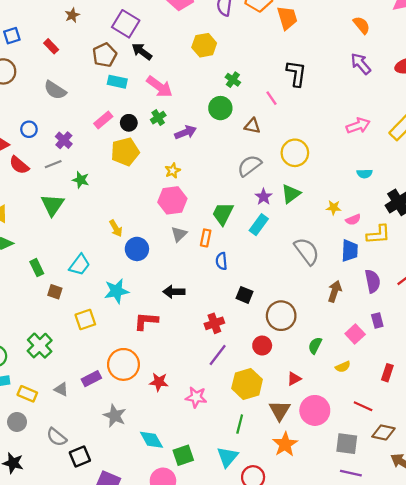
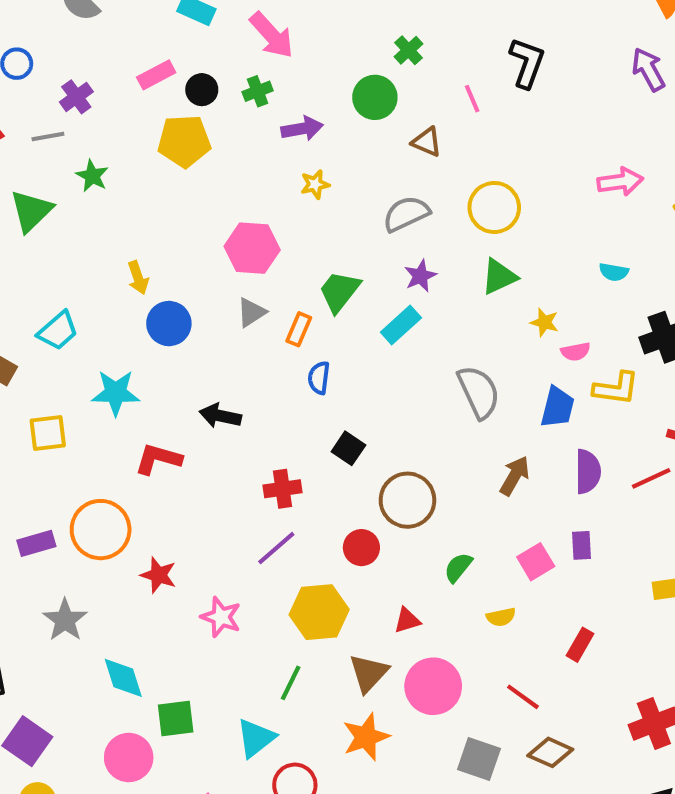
yellow star: (173, 171) -> (315, 184), moved
green triangle: (291, 194) -> (499, 277), moved

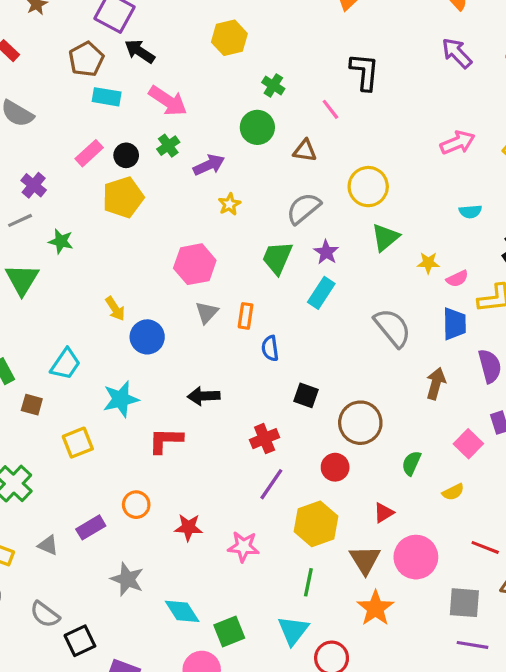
green trapezoid: (339, 291) -> (277, 258), moved
orange circle: (101, 530) -> (136, 505), size x0.6

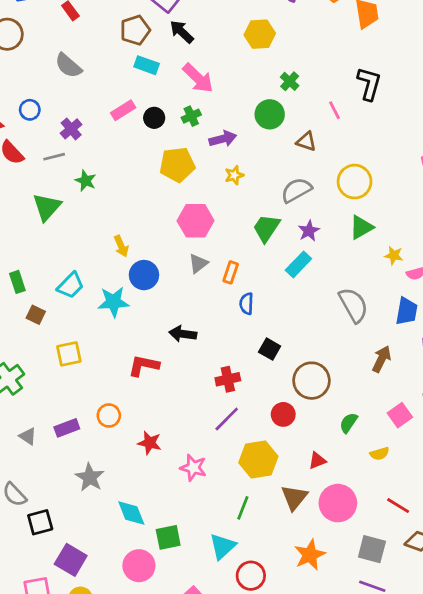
yellow pentagon: (123, 197) -> (177, 165), moved
cyan star: (121, 399) -> (113, 302), moved
orange star: (375, 608) -> (310, 555), moved

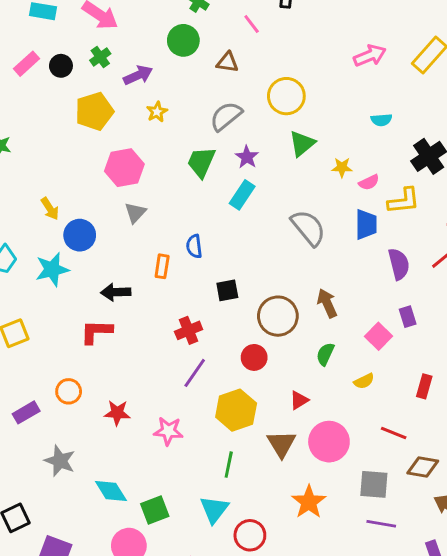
orange rectangle: (231, 272) -> (162, 266), moved
black arrow: (183, 334) -> (116, 292), moved
black square: (270, 349) -> (227, 290), turned -30
brown arrow: (382, 359) -> (327, 303), moved, turned -40

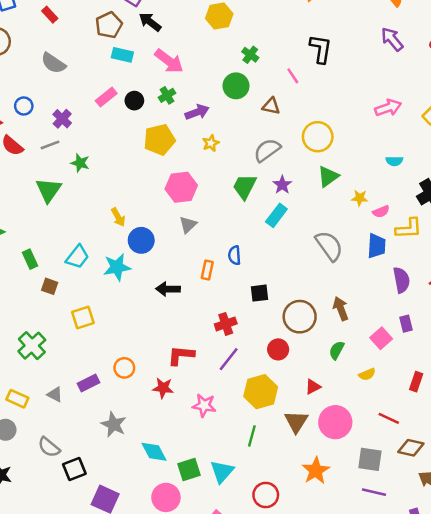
red L-shape: (96, 332) -> (181, 355), moved
cyan triangle: (214, 509) -> (222, 472), moved

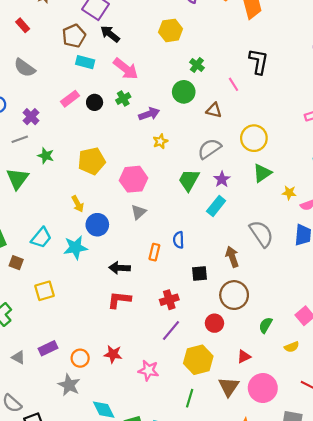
yellow pentagon: (159, 140) -> (92, 161), moved
brown arrow: (341, 309) -> (232, 257), moved
red L-shape: (181, 355) -> (119, 300), moved
orange circle: (124, 368) -> (80, 358), moved

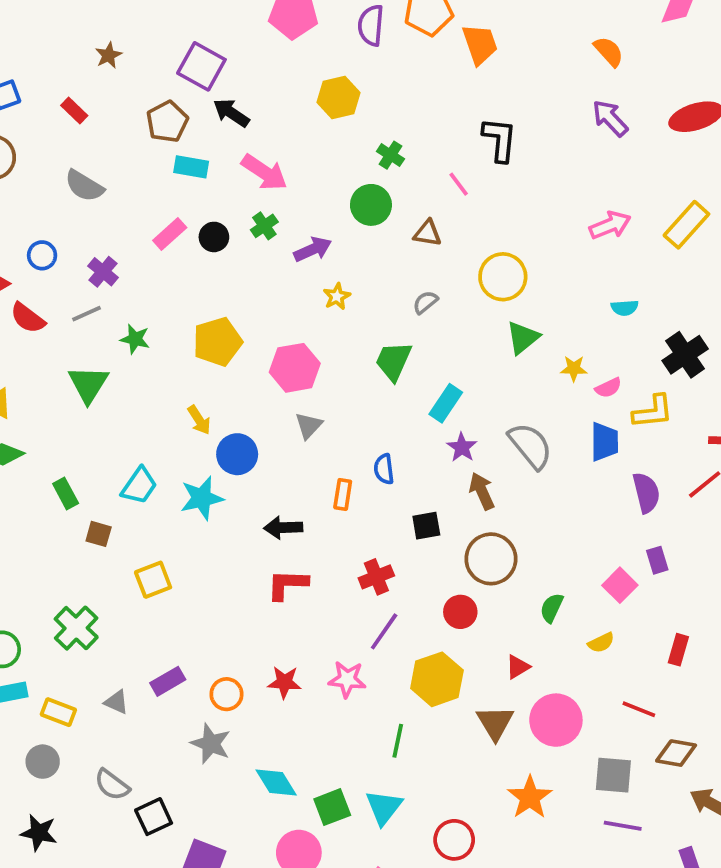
gray semicircle: (209, 149) -> (425, 302), size x0.6
purple star: (222, 179) -> (462, 447), moved
pink star: (149, 370) -> (347, 679), moved
green line: (190, 398) -> (398, 741), moved

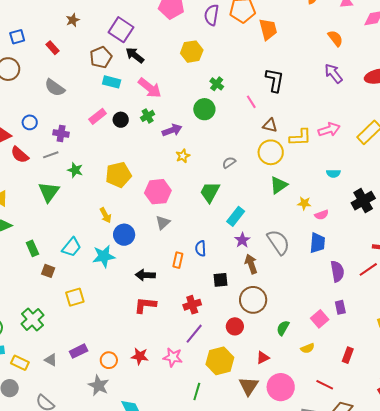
brown triangle: (428, 233) -> (270, 125), moved
purple cross: (103, 272) -> (61, 133), turned -35
yellow L-shape: (653, 412) -> (300, 137), moved

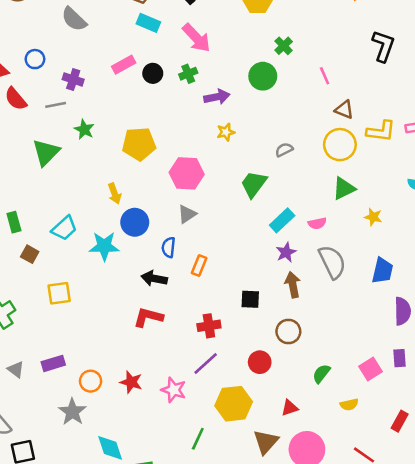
black L-shape: (275, 80) -> (383, 46), moved
pink semicircle: (322, 215) -> (317, 223), moved
blue semicircle: (201, 248) -> (168, 247), moved
brown circle: (253, 300) -> (288, 331), size x0.7

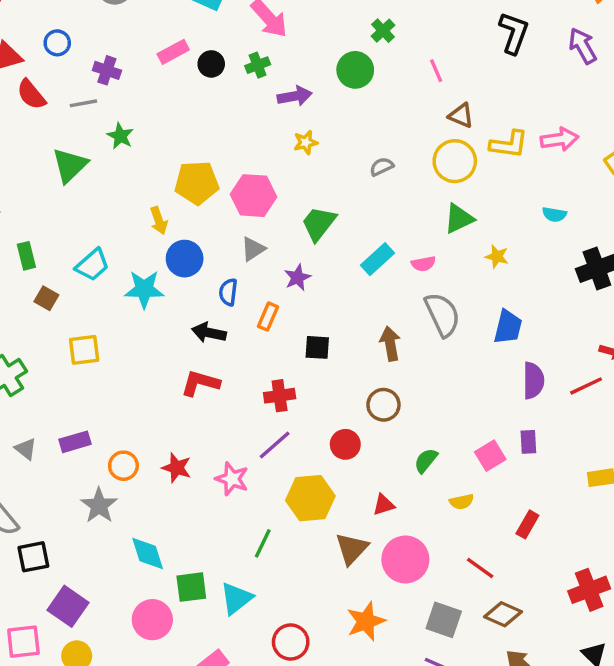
yellow pentagon: (139, 144) -> (197, 183), moved
green trapezoid: (254, 184) -> (319, 223), moved
purple star: (286, 252) -> (297, 277), moved
black square: (250, 299) -> (317, 347), moved

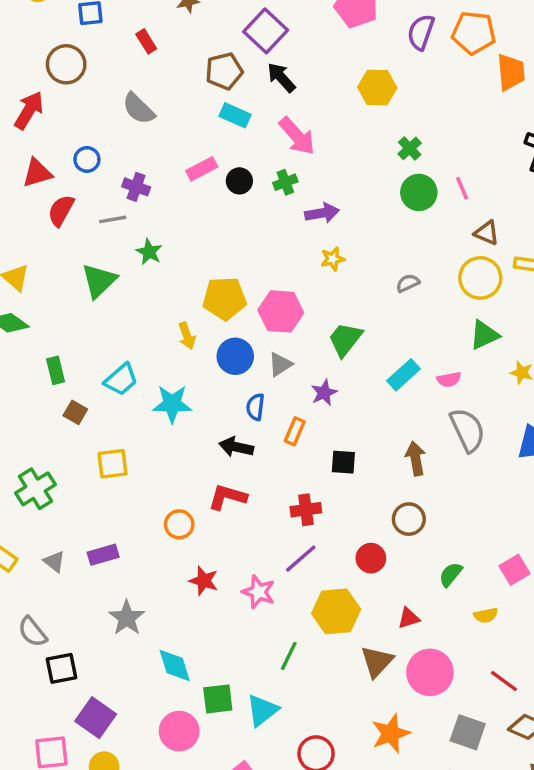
green circle: (355, 70) -> (419, 192), moved
red semicircle: (31, 94) -> (61, 210), turned 68
blue circle: (185, 259) -> (235, 356), moved
orange circle: (123, 466) -> (179, 524), moved

